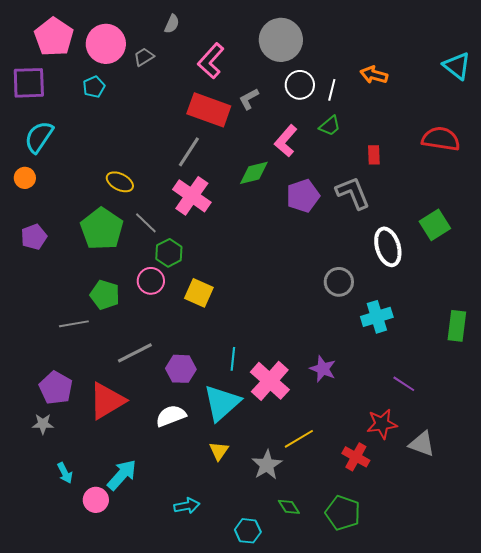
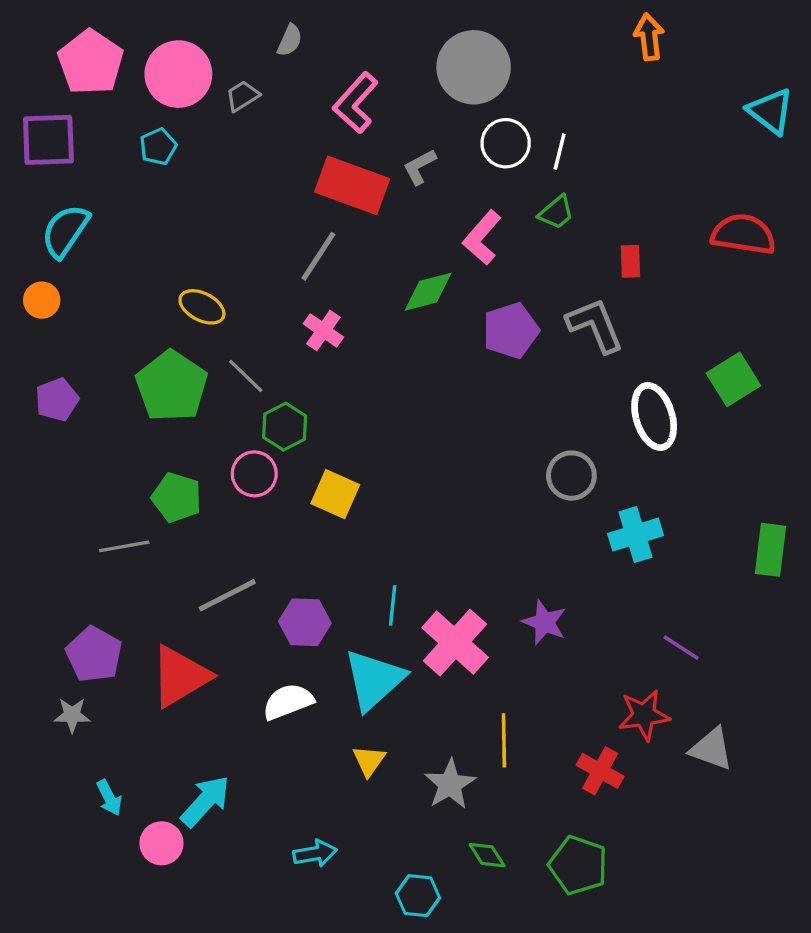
orange arrow: (374, 75) -> (649, 37), moved, turned 68
pink cross: (192, 196) -> (323, 330), size x0.6
yellow line: (299, 439) -> (504, 740), turned -60

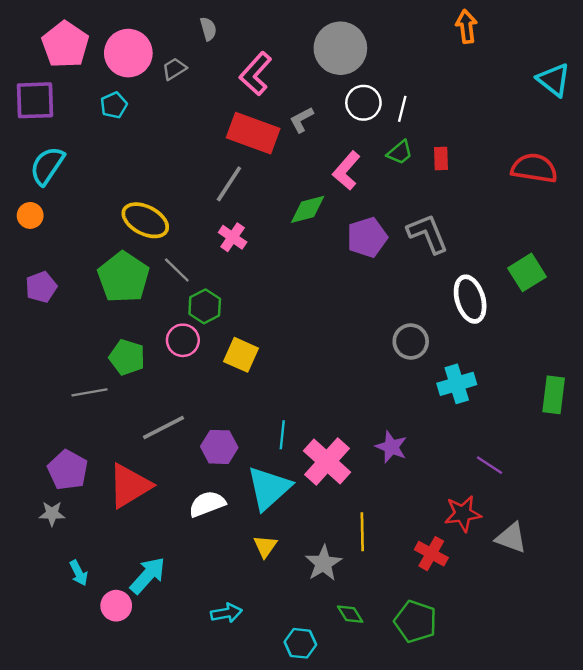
gray semicircle: (290, 40) -> (208, 29), turned -40
red rectangle: (630, 261) -> (441, 158), moved
yellow ellipse: (202, 307) -> (145, 220), size x1.4

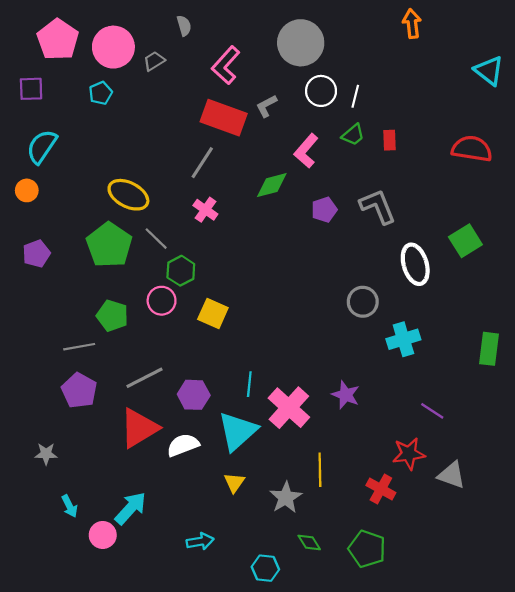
purple square: (35, 100) -> (31, 89), size x0.7
purple pentagon: (367, 237) -> (324, 210), size x0.7
purple pentagon: (68, 470) -> (79, 391), moved
red triangle: (130, 486) -> (139, 428), moved

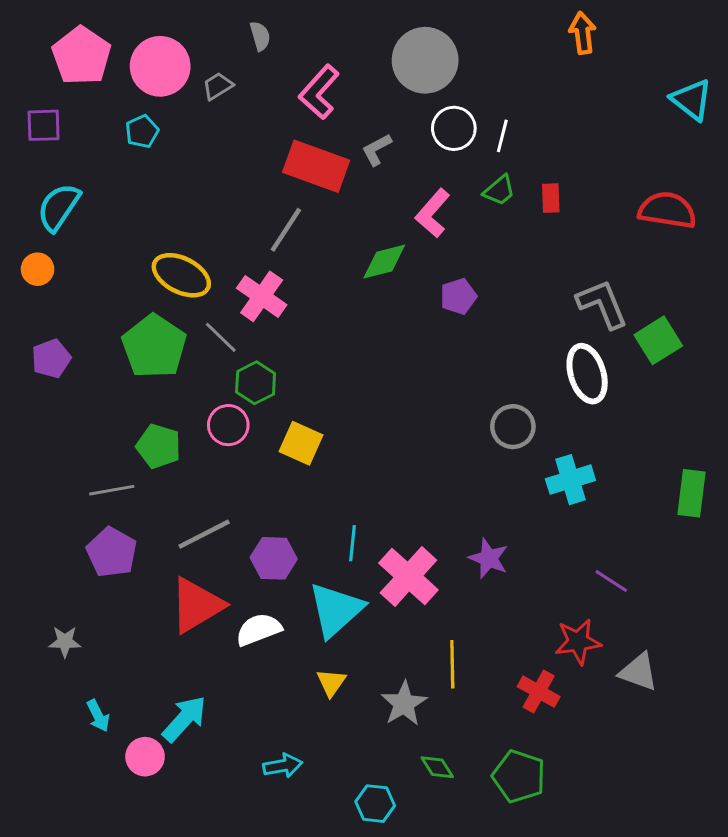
gray L-shape: (378, 207) -> (602, 304), moved
pink cross: (205, 210) -> (262, 296), moved, size x1.4

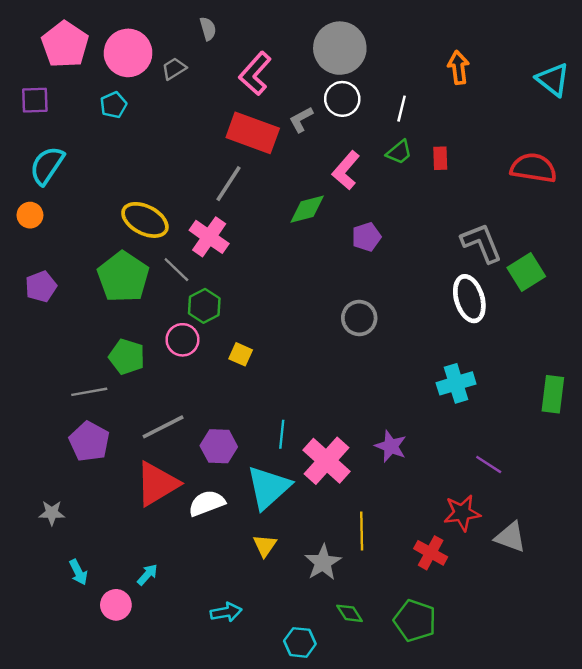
orange arrow: (583, 33) -> (458, 67), moved
white circle: (454, 128) -> (342, 99), moved
gray circle: (513, 427) -> (359, 318), moved
yellow square: (301, 443) -> (241, 354), size x0.7
cyan arrow: (184, 719) -> (147, 575), size x0.6

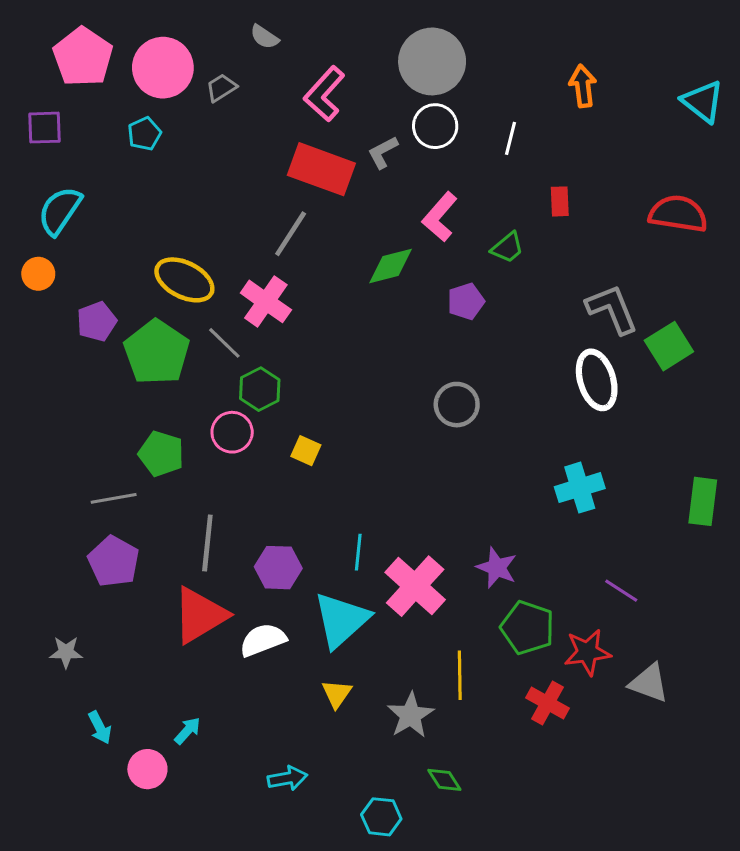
gray semicircle: (208, 29) -> (264, 37), turned 140
green trapezoid: (399, 152) -> (507, 248), moved
purple pentagon: (41, 287) -> (97, 321), moved
gray line: (163, 427) -> (207, 543), turned -57
green pentagon: (415, 621) -> (527, 628), moved

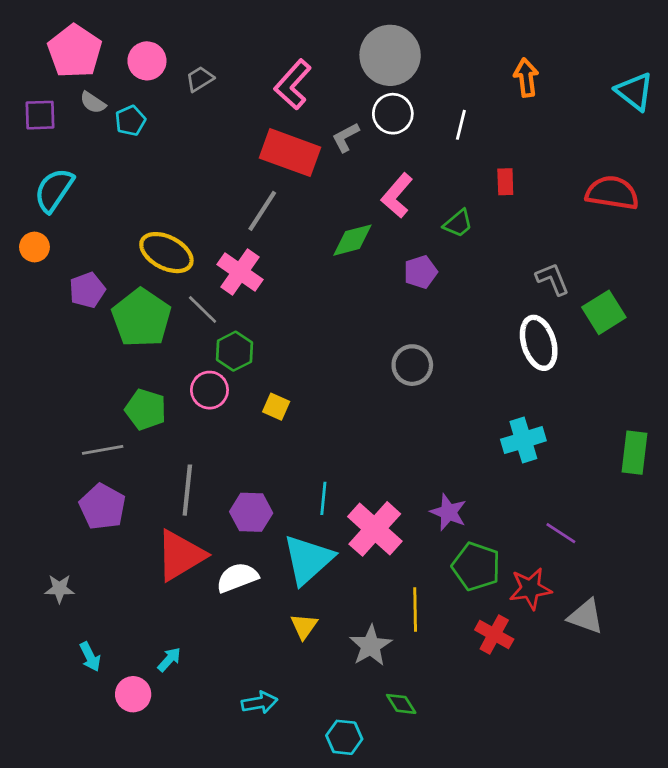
gray semicircle: (264, 37) -> (93, 103), moved
pink circle: (163, 68) -> (147, 61), size x0.7
gray L-shape: (612, 309) -> (553, 279), size x0.7

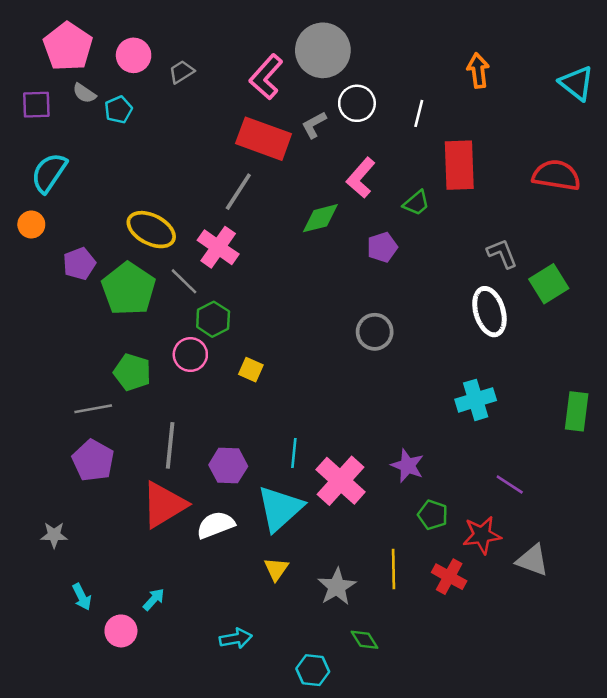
gray circle: (390, 55) -> (323, 50), moved
red rectangle: (505, 182) -> (459, 165), size x2.0
green pentagon: (476, 566) -> (433, 515), size x0.7
yellow line: (415, 610) -> (394, 569), moved

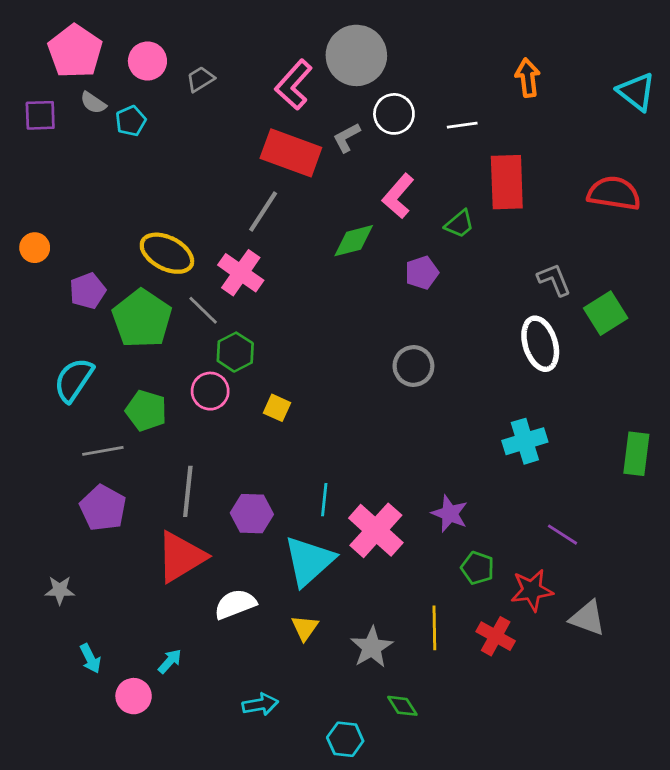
white line: (419, 113) -> (462, 125), turned 68
cyan semicircle: (49, 173) -> (74, 380), moved
white semicircle: (216, 525) -> (235, 604), moved

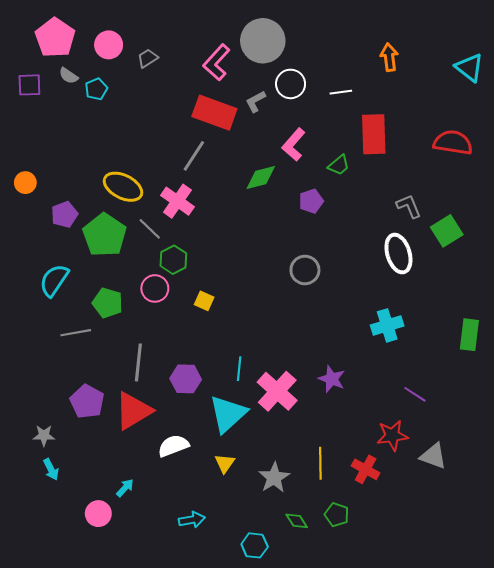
purple pentagon: (103, 508) -> (87, 402), moved
green pentagon: (478, 568) -> (337, 515), moved
cyan arrow: (90, 658) -> (51, 469), moved

